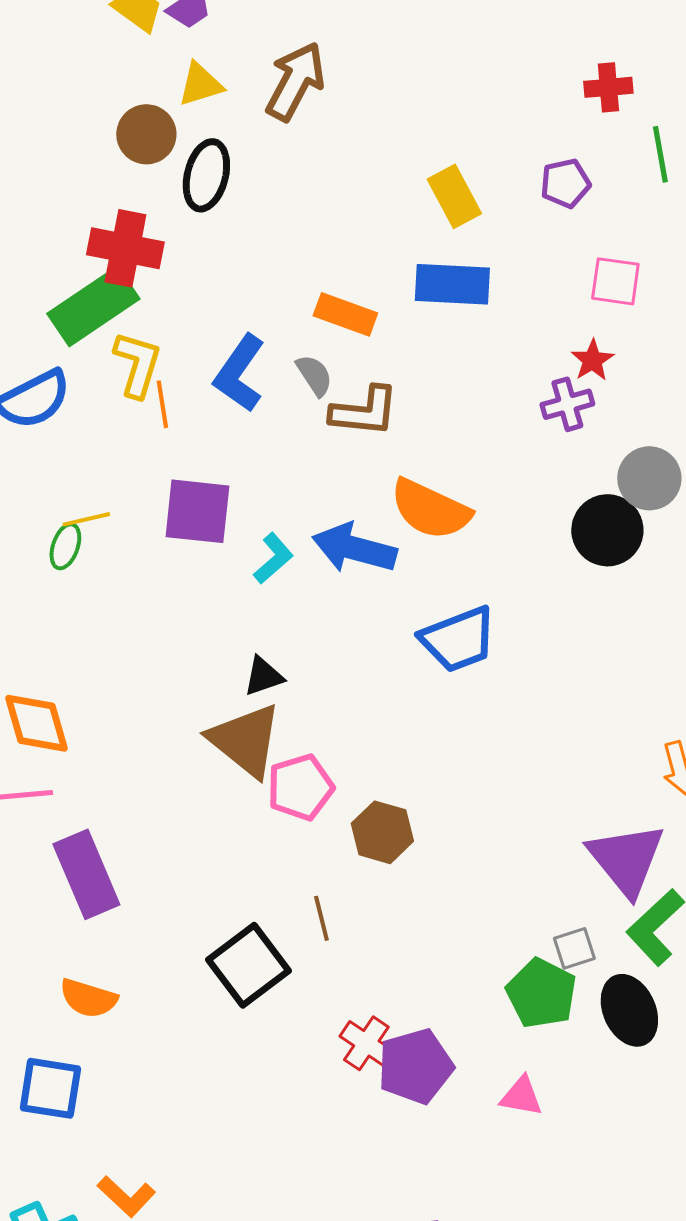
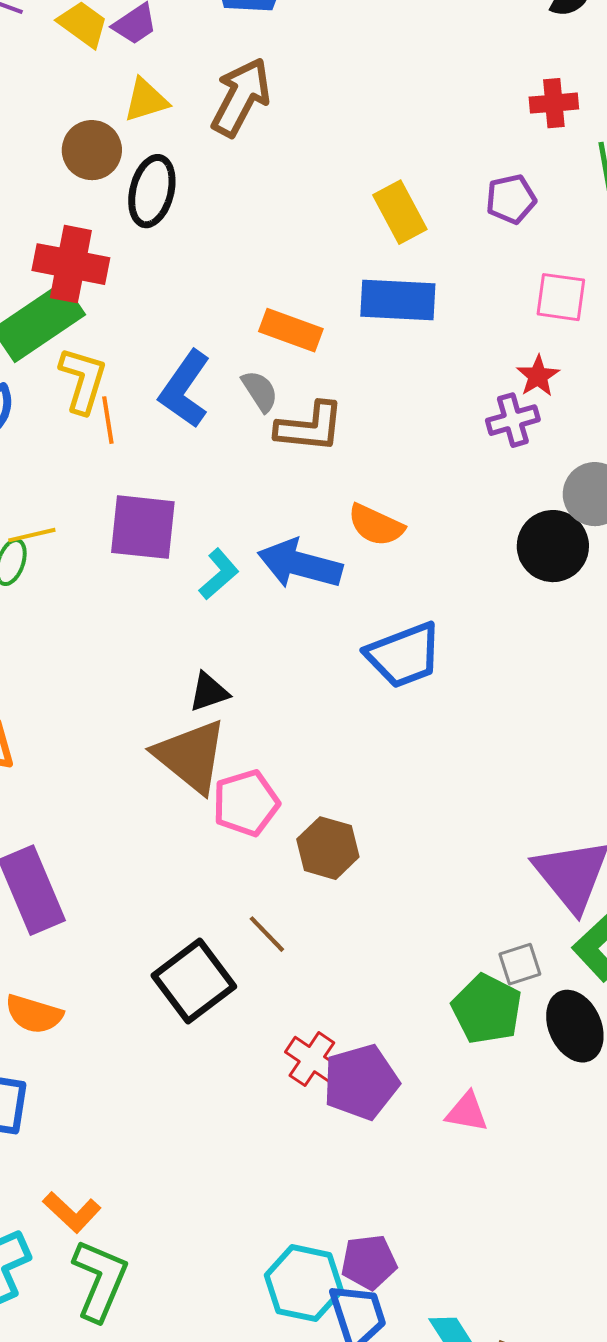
orange semicircle: (430, 509) -> (376, 525), size x0.7
brown line: (321, 918) -> (267, 934), turned -30

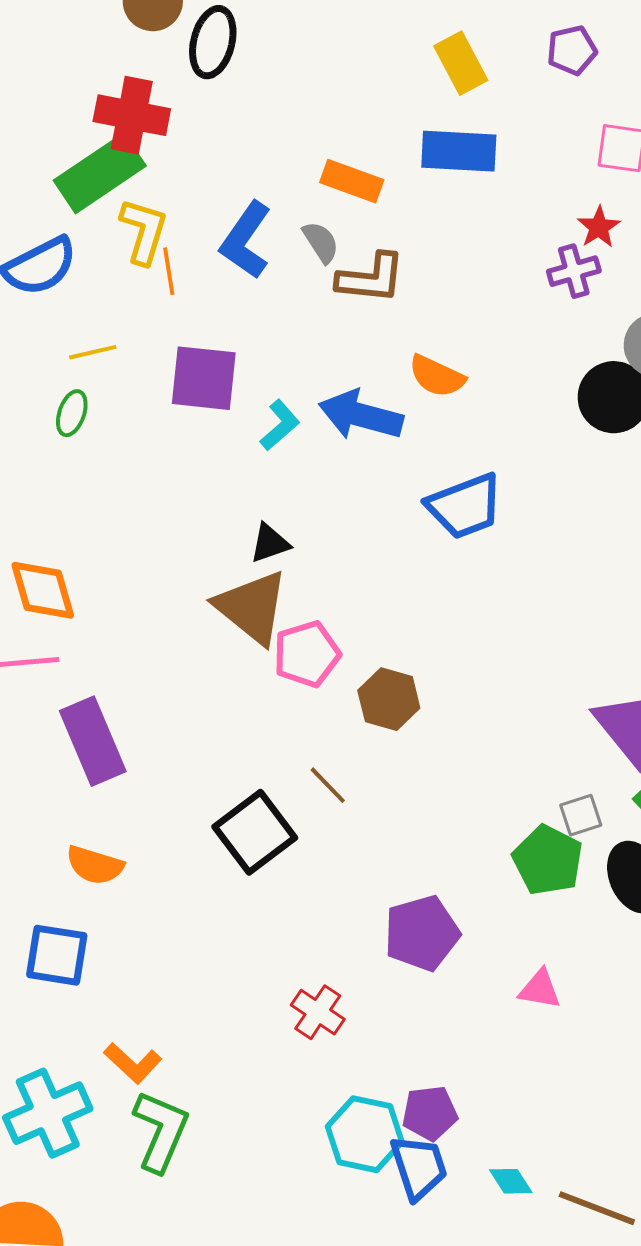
yellow line: (32, 535) -> (93, 352), moved
red cross: (312, 1059) -> (318, 1012), moved
pink triangle: (467, 1112) -> (540, 989), moved

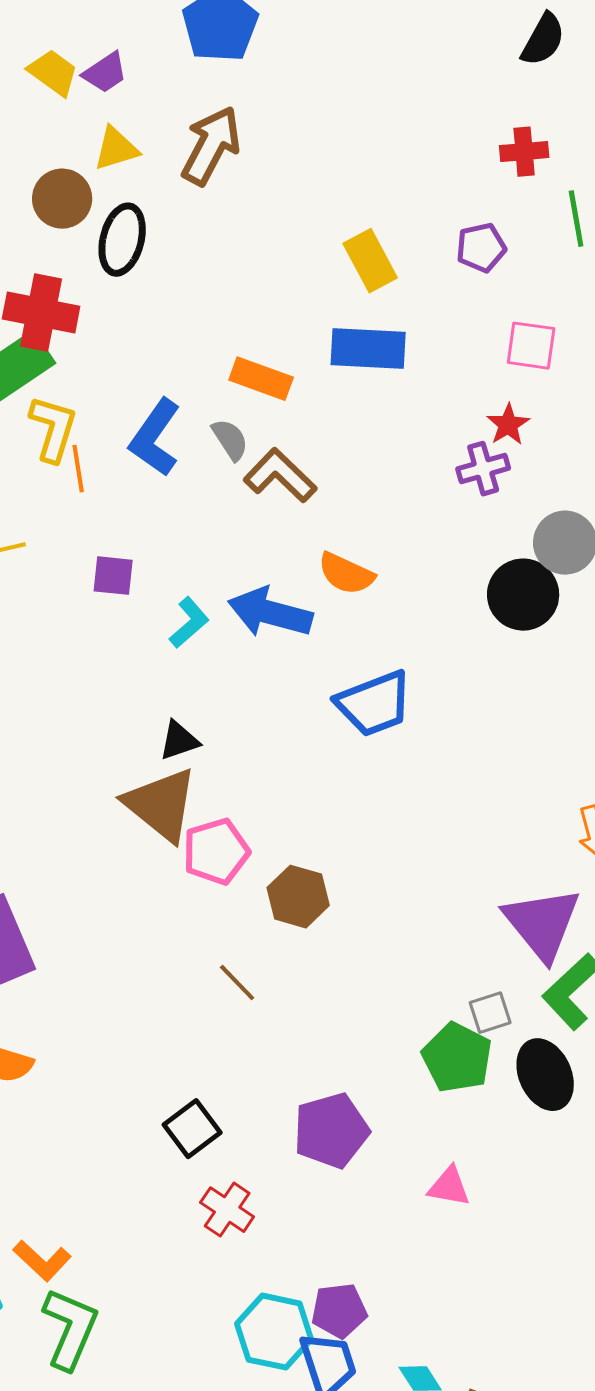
brown L-shape: (371, 278) -> (280, 476), turned -142
purple square: (204, 378) -> (113, 576), size x0.6
black square: (255, 832) -> (192, 1129), moved, size x0.7

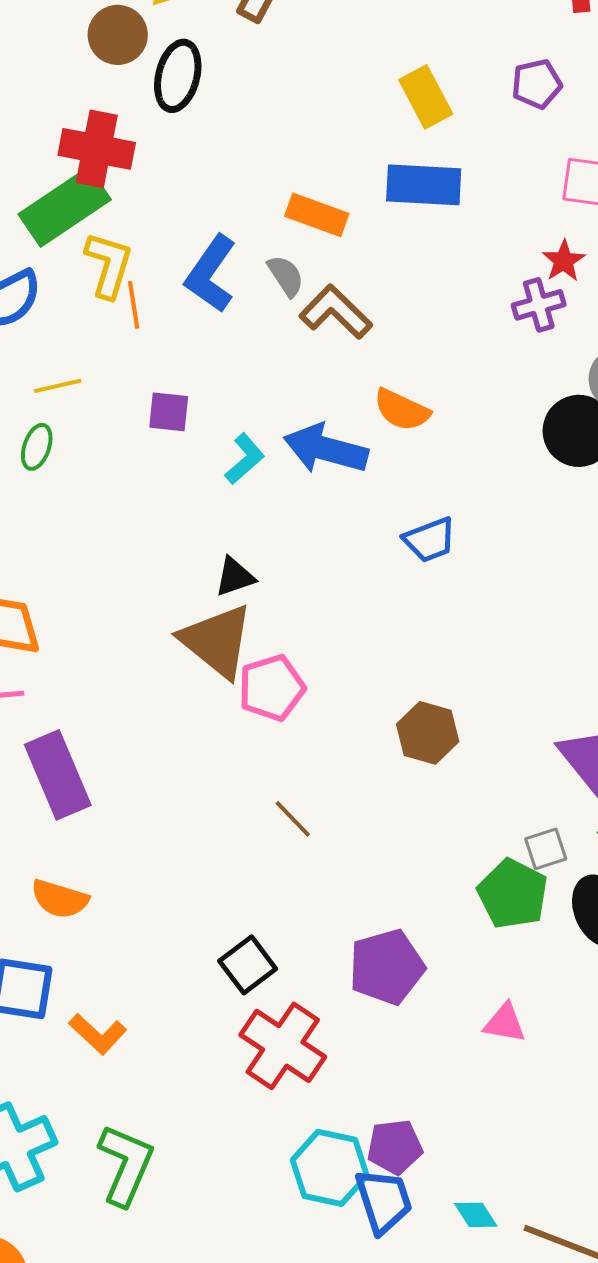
blue trapezoid: (374, 704) -> (430, 540), size x0.7
brown hexagon: (298, 897) -> (428, 733), moved
red cross: (227, 1210) -> (283, 1046), size x1.6
orange L-shape: (42, 1261) -> (98, 1034), moved

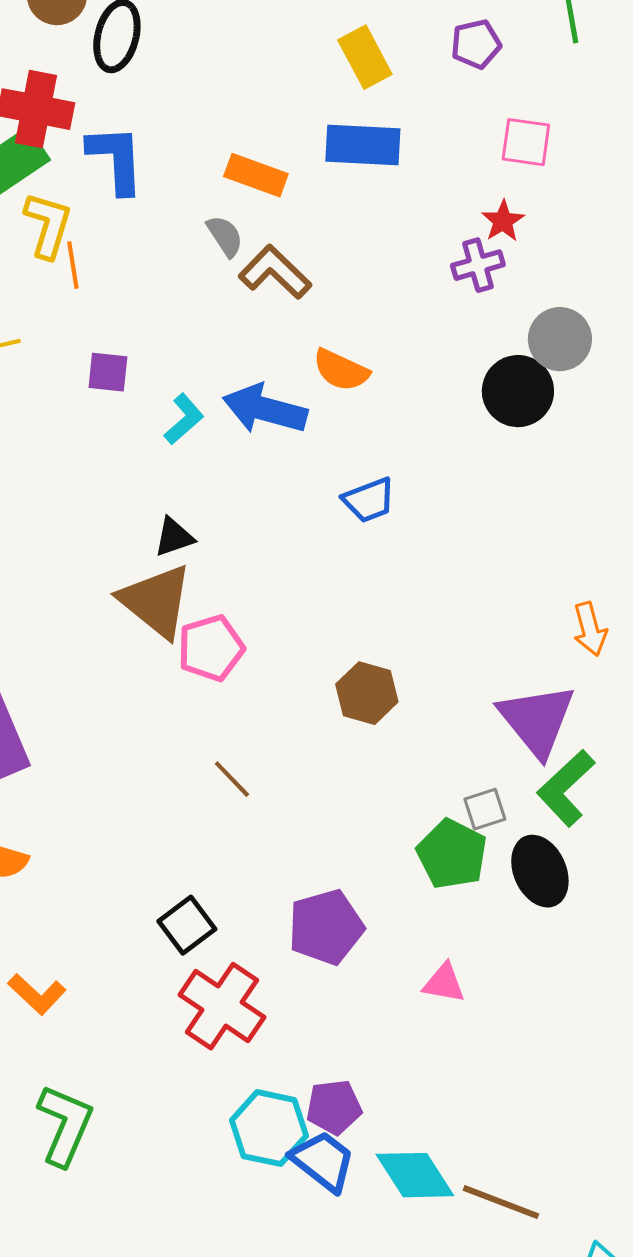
blue L-shape: (211, 274) -> (116, 159), moved, turned 142
blue trapezoid: (384, 1201) -> (323, 1161), turned -34
cyan diamond: (476, 1215) -> (415, 1175), size x1.8

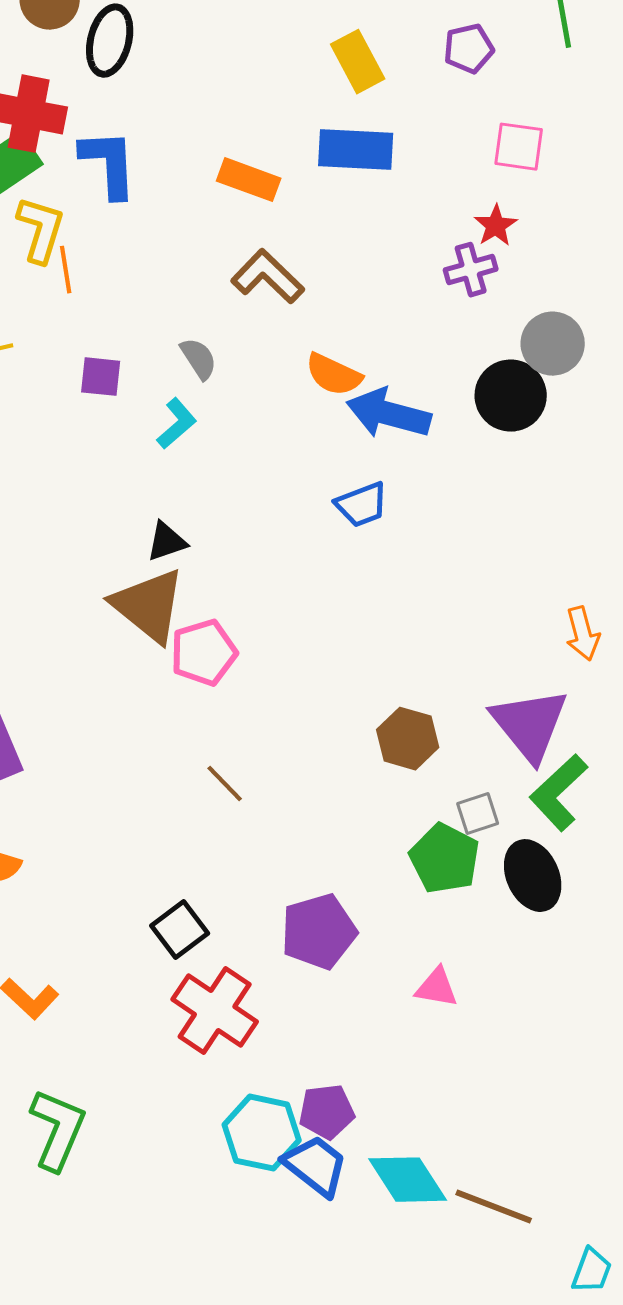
gray semicircle: (225, 236) -> (199, 359), moved
blue arrow: (265, 409) -> (389, 414), moved
brown hexagon: (367, 693) -> (408, 739), moved

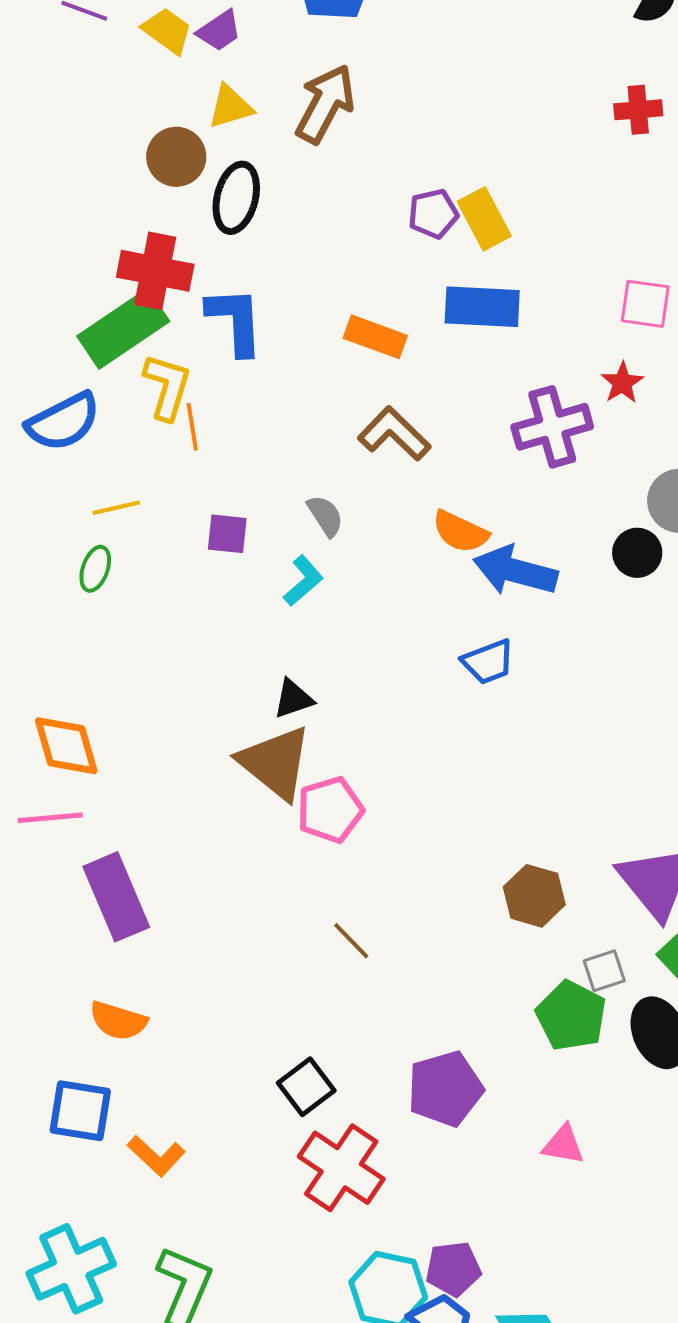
purple pentagon: (469, 49) -> (433, 214), moved
purple cross: (471, 270) -> (552, 427), moved, size x1.5
black circle: (511, 396) -> (637, 553), size x0.7

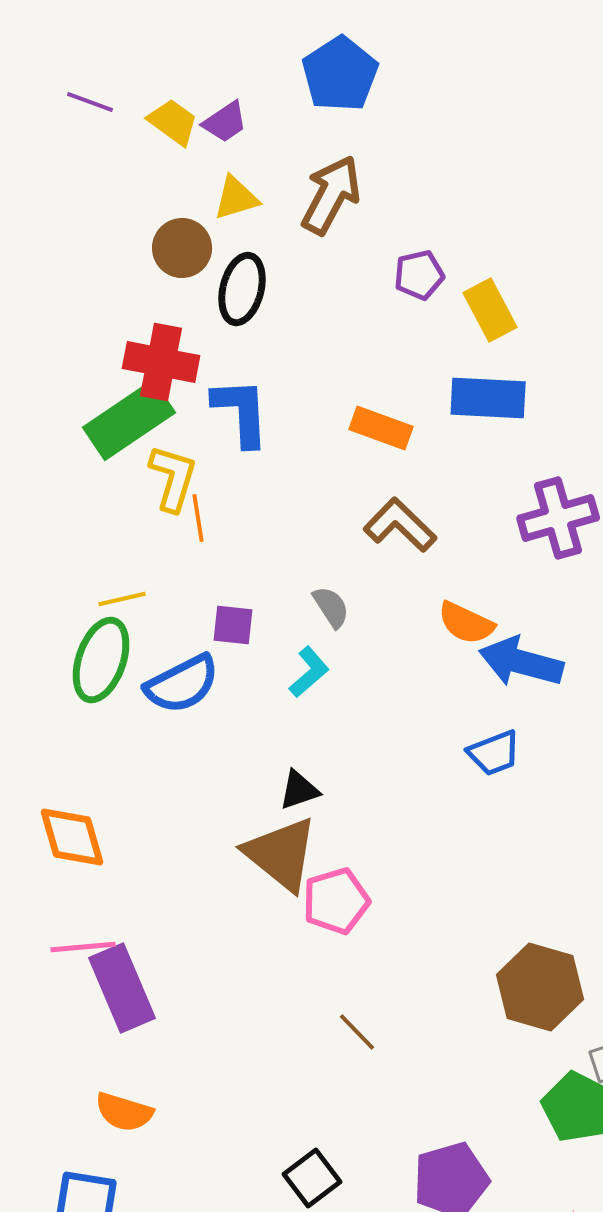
purple pentagon: (433, 214) -> (419, 275), moved
blue semicircle: (63, 422) -> (182, 684), moved
green ellipse: (95, 569) -> (101, 660), size x1.8
pink line: (50, 818) -> (83, 947), moved
brown hexagon: (534, 896) -> (540, 987), size x1.4

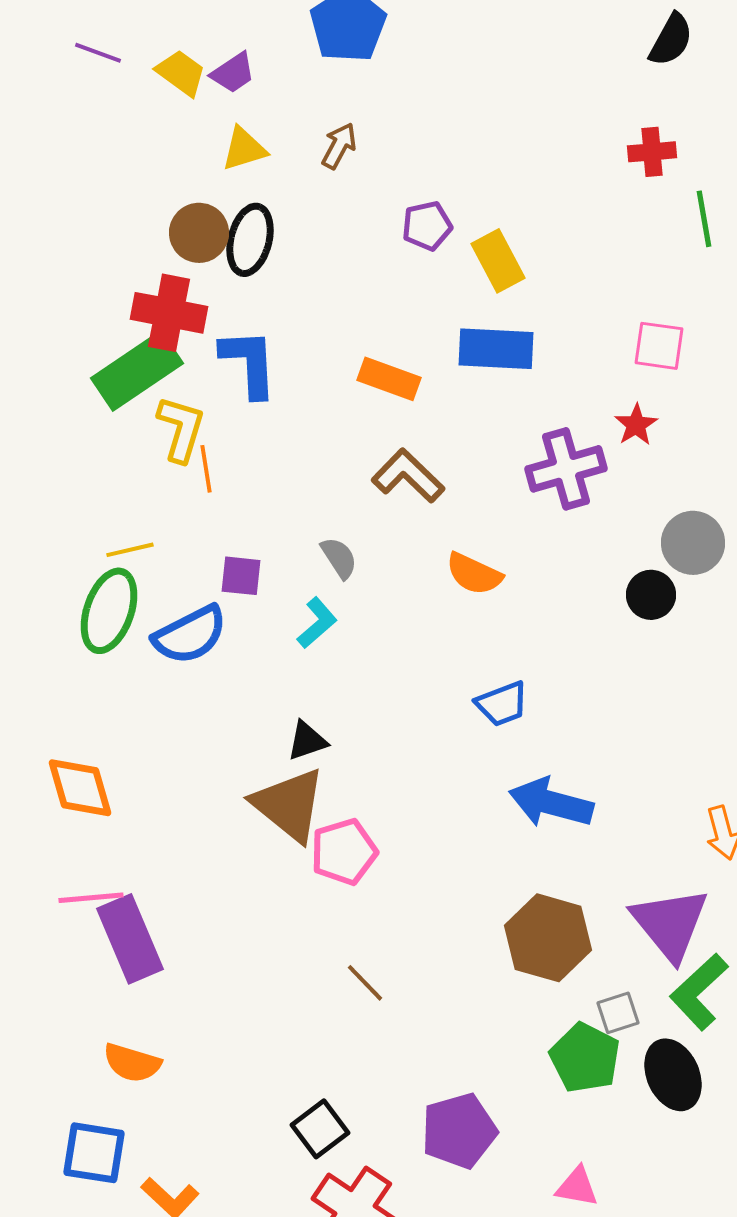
brown arrow: (331, 195) -> (339, 146), size x0.6
brown circle: (182, 248) -> (199, 233), moved
blue arrow: (521, 662) -> (551, 803), moved

